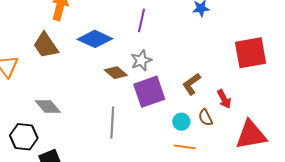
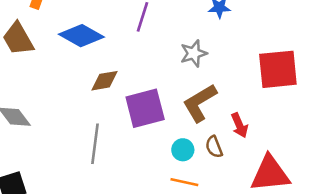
gray star: (141, 60) -> (194, 53), moved
brown diamond: (116, 73) -> (105, 81), turned -55
brown L-shape: (192, 84) -> (200, 103), size x1.4

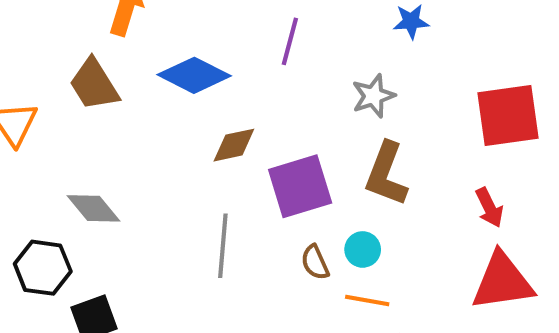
brown L-shape: (200, 103) -> (386, 174), turned -36
red arrow: (240, 125) -> (489, 208), moved
brown semicircle: (214, 147) -> (315, 262), moved

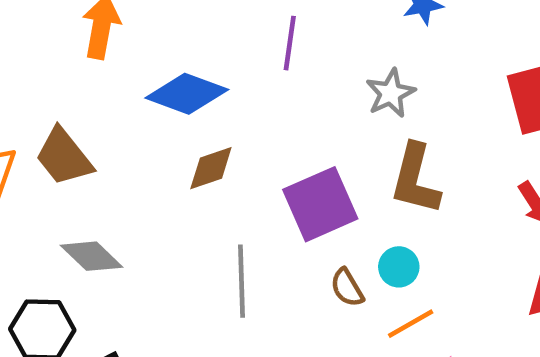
brown trapezoid: (94, 85) -> (64, 157), moved
brown diamond: (234, 145) -> (211, 168), moved
orange line: (367, 301) -> (411, 324), turned -33

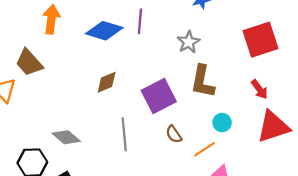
blue diamond: (187, 94) -> (104, 31), moved
brown trapezoid: (64, 157) -> (29, 63), moved
gray diamond: (91, 256) -> (66, 137), moved
cyan circle: (399, 267) -> (222, 123), moved

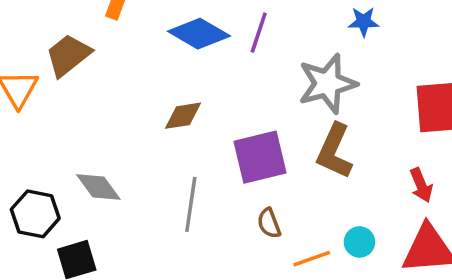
gray star: (189, 42) -> (327, 84), size x1.6
brown trapezoid: (29, 63) -> (68, 55), turned 80
cyan circle: (222, 123) -> (359, 242), moved

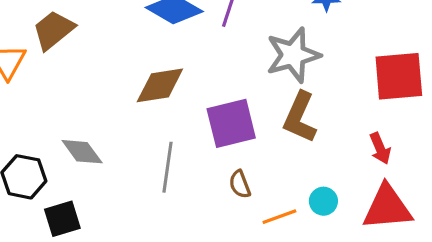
brown diamond: (183, 116) -> (160, 85), size x1.4

